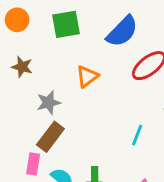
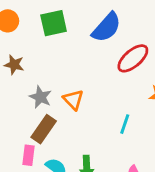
orange triangle: (87, 76) -> (73, 100), moved, turned -35
gray star: (49, 103) -> (40, 97), turned -30

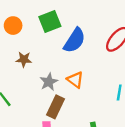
blue semicircle: (107, 27) -> (75, 40), moved
gray star: (40, 97) -> (49, 82), turned 30

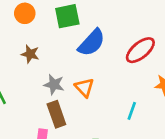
gray star: (49, 82) -> (54, 85), turned 30
brown rectangle: (55, 107) -> (56, 114), turned -55

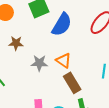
brown rectangle: (56, 114) -> (72, 83), moved

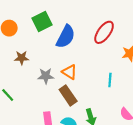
brown rectangle: (72, 83) -> (68, 95), moved

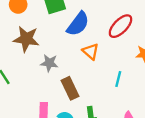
brown star: (22, 58) -> (26, 39), size x1.6
orange triangle: (69, 72) -> (91, 51), moved

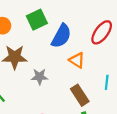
brown rectangle: (70, 88) -> (80, 95), moved

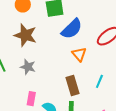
gray star: (40, 77) -> (28, 67), moved

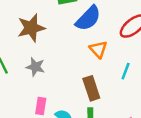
brown star: (25, 35) -> (31, 28), turned -30
cyan line: (99, 81) -> (126, 71), moved

